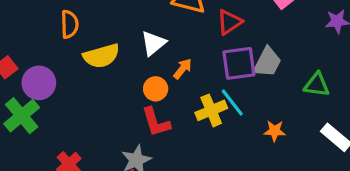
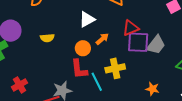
red triangle: (229, 22) -> (131, 28), moved
yellow semicircle: (101, 56) -> (47, 38), moved, size x0.6
cyan line: (232, 102) -> (97, 82), moved

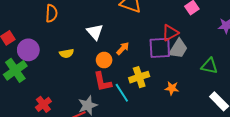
white triangle: (87, 19) -> (95, 32), moved, turned -36
red triangle: (131, 28) -> (170, 33), moved
orange star: (152, 89) -> (172, 88), moved

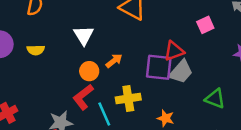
yellow semicircle: (67, 53) -> (36, 50), moved
red L-shape: (102, 82) -> (83, 97), turned 55

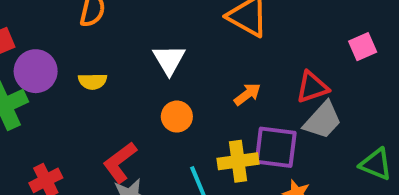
orange arrow: (114, 61) -> (247, 94), moved
purple square: (159, 67) -> (276, 147), moved
red L-shape: (83, 97) -> (120, 162), moved

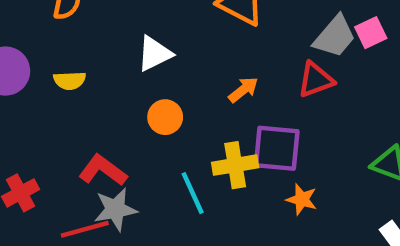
white triangle: (169, 60) -> (154, 54), turned 36
gray trapezoid: (323, 120) -> (335, 37), moved
red L-shape: (120, 162) -> (103, 170), turned 75

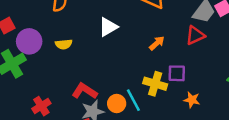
orange circle: (165, 117) -> (117, 103), moved
purple square: (277, 148) -> (177, 73), size x0.7
yellow cross: (235, 165) -> (155, 84), turned 30

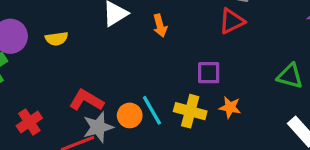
orange arrow: (157, 43) -> (160, 26), moved, turned 119
yellow cross: (155, 84) -> (190, 111), moved

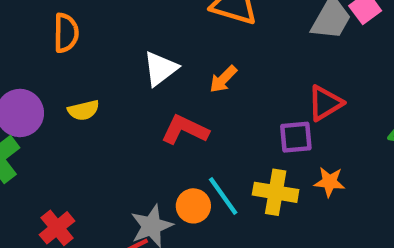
red triangle: (232, 21) -> (325, 103), moved
orange arrow: (160, 26) -> (223, 79), turned 65
red L-shape: (86, 100) -> (185, 130), moved

